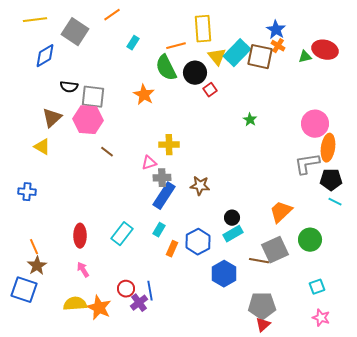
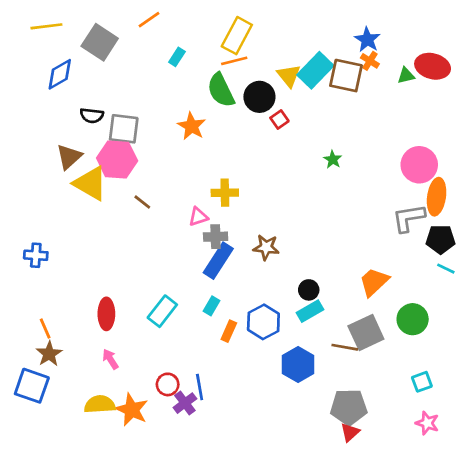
yellow rectangle: (203, 29) -> (237, 36), moved, turned 32
yellow triangle: (42, 147) -> (90, 183), moved, size x1.6

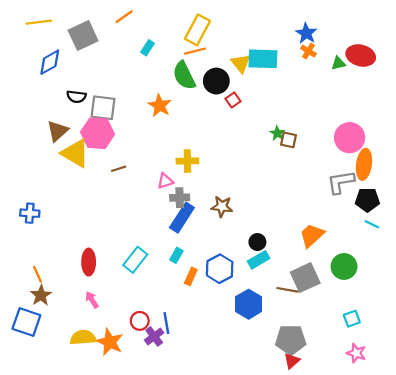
gray square: (100, 42) -> (83, 36), turned 32
cyan rectangle: (315, 70) -> (263, 59), turned 48
brown square: (346, 76) -> (288, 140), moved, size x0.6
brown line: (142, 202) -> (119, 169), turned -56

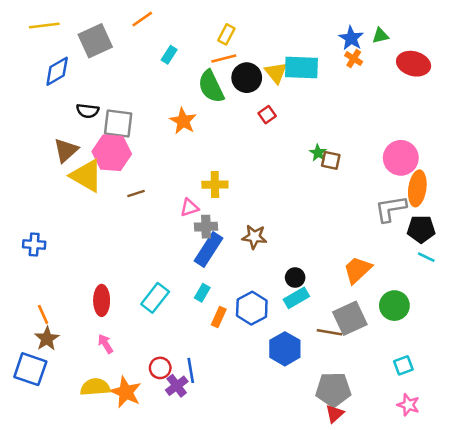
yellow rectangle: (197, 30) -> (226, 34), size x0.6
green triangle: (338, 63) -> (380, 36), moved
black circle: (216, 81) -> (247, 78), moved

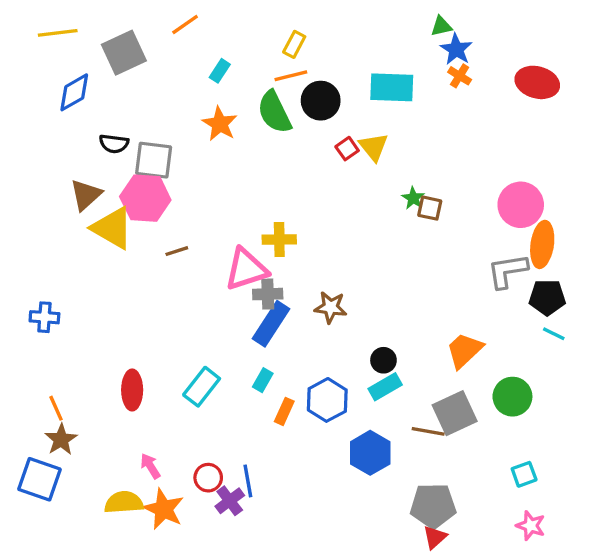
green triangle: (380, 36) -> (441, 26), moved
yellow triangle: (276, 73) -> (374, 147), moved
orange star: (183, 121) -> (220, 124), moved
pink triangle: (189, 208) -> (246, 269), size x1.8
pink arrow: (105, 344) -> (150, 466), moved

